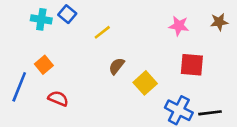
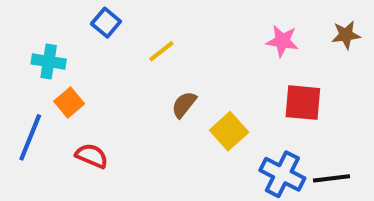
cyan cross: (41, 19) -> (49, 62), moved

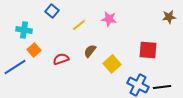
pink star: (282, 41) -> (109, 19), moved
blue line: (30, 137) -> (15, 67), turned 35
red semicircle: (92, 156) -> (61, 59), moved, turned -42

